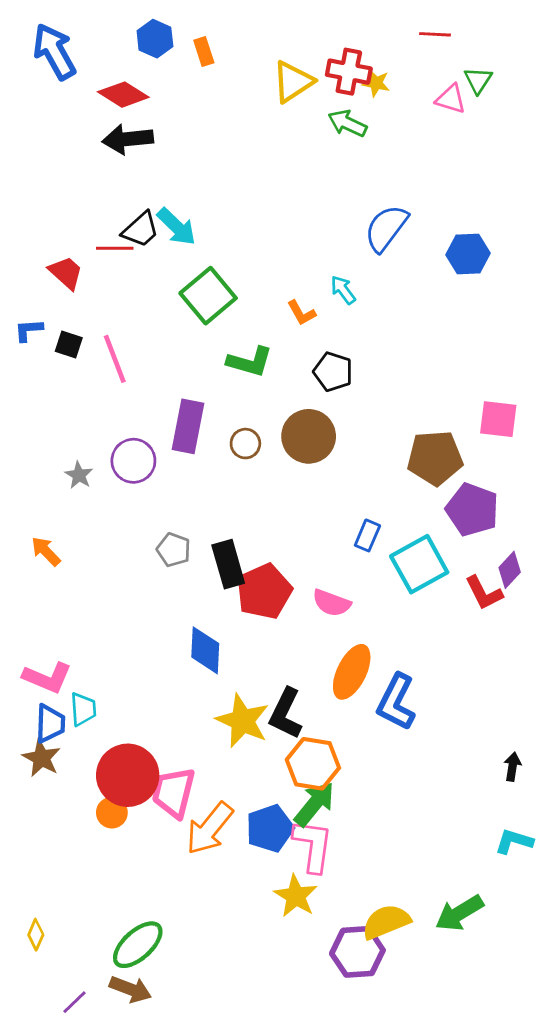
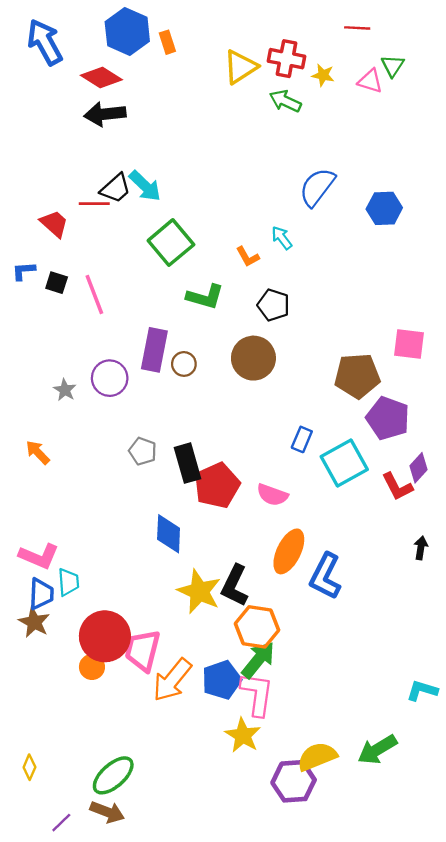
blue hexagon: (155, 39) -> (127, 32), size x1.5
yellow star: (376, 83) -> (323, 75), moved
brown circle: (245, 444) -> (184, 364), moved
black arrow: (513, 767) -> (421, 548), moved

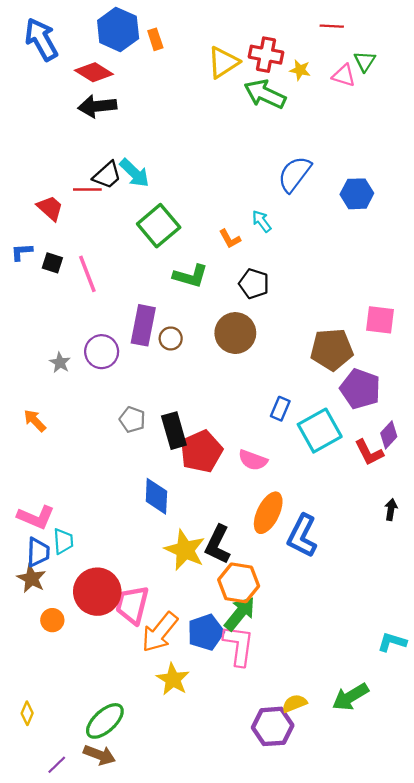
green arrow: (285, 101) -> (265, 94), size x1.4
orange circle: (92, 667) -> (52, 620), moved
yellow star: (243, 735) -> (173, 679), moved
yellow semicircle: (317, 757) -> (294, 703), size x0.7

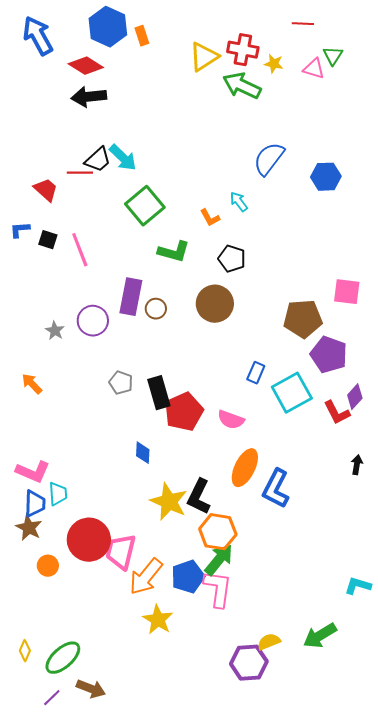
blue diamond: (156, 496) -> (143, 453), size x0.7
green ellipse: (105, 721) -> (63, 658), moved

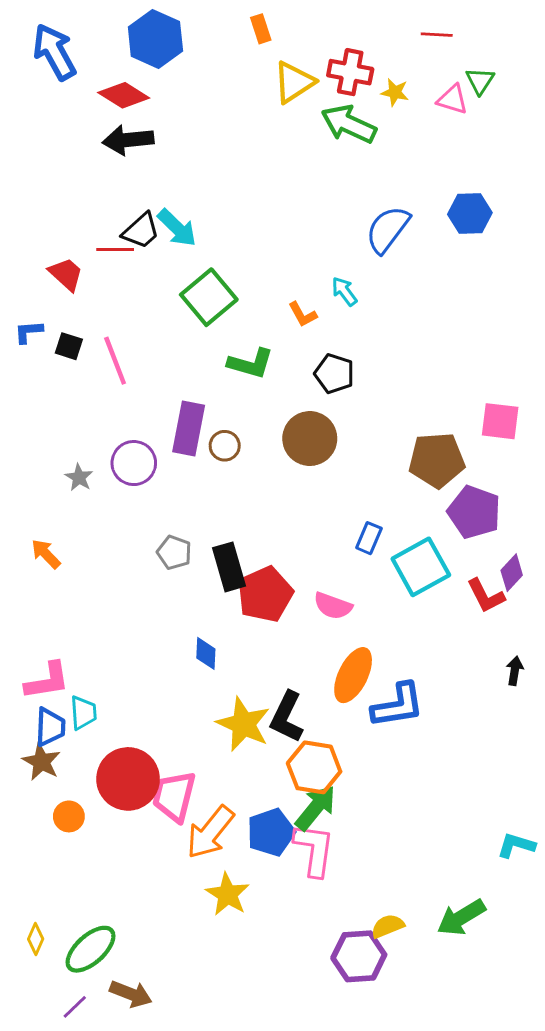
orange rectangle: (142, 36) -> (261, 29), moved
blue hexagon: (326, 177) -> (470, 213), moved
pink L-shape: (33, 472) -> (47, 681), turned -32
blue L-shape: (276, 489) -> (398, 705), turned -126

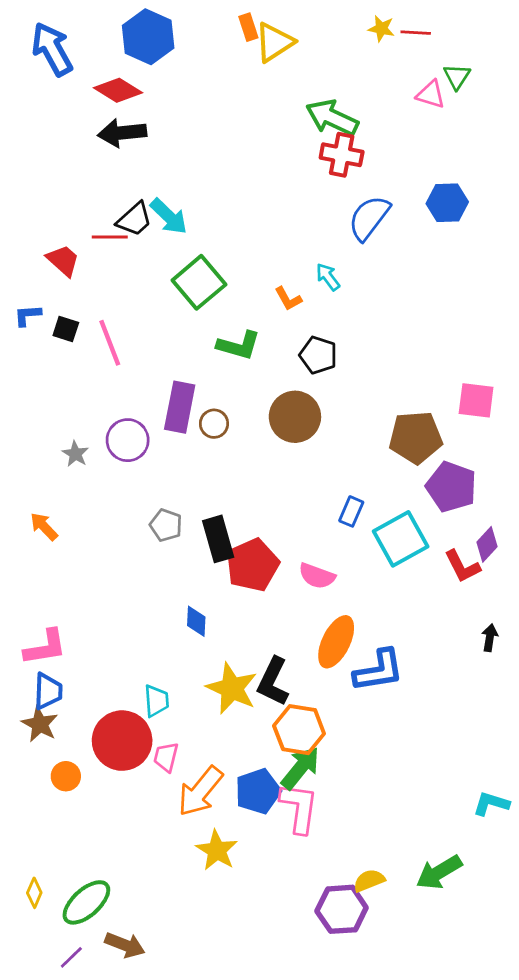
red cross: (350, 72) -> (342, 155), moved
yellow triangle: (294, 82) -> (274, 42), moved
yellow star: (395, 92) -> (381, 29), moved
cyan trapezoid: (83, 713) -> (156, 701), moved
pink trapezoid: (174, 796) -> (166, 757), size x0.6

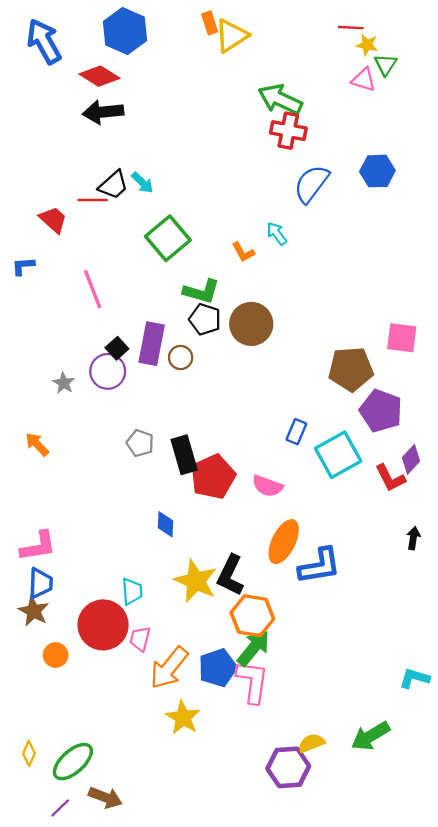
yellow star: (381, 29) -> (367, 45), moved
cyan arrow: (169, 216) -> (142, 183), size x0.7
black square: (66, 329) -> (117, 348), moved, turned 30
black pentagon: (318, 355) -> (205, 319), moved
brown circle: (295, 417) -> (251, 324), moved

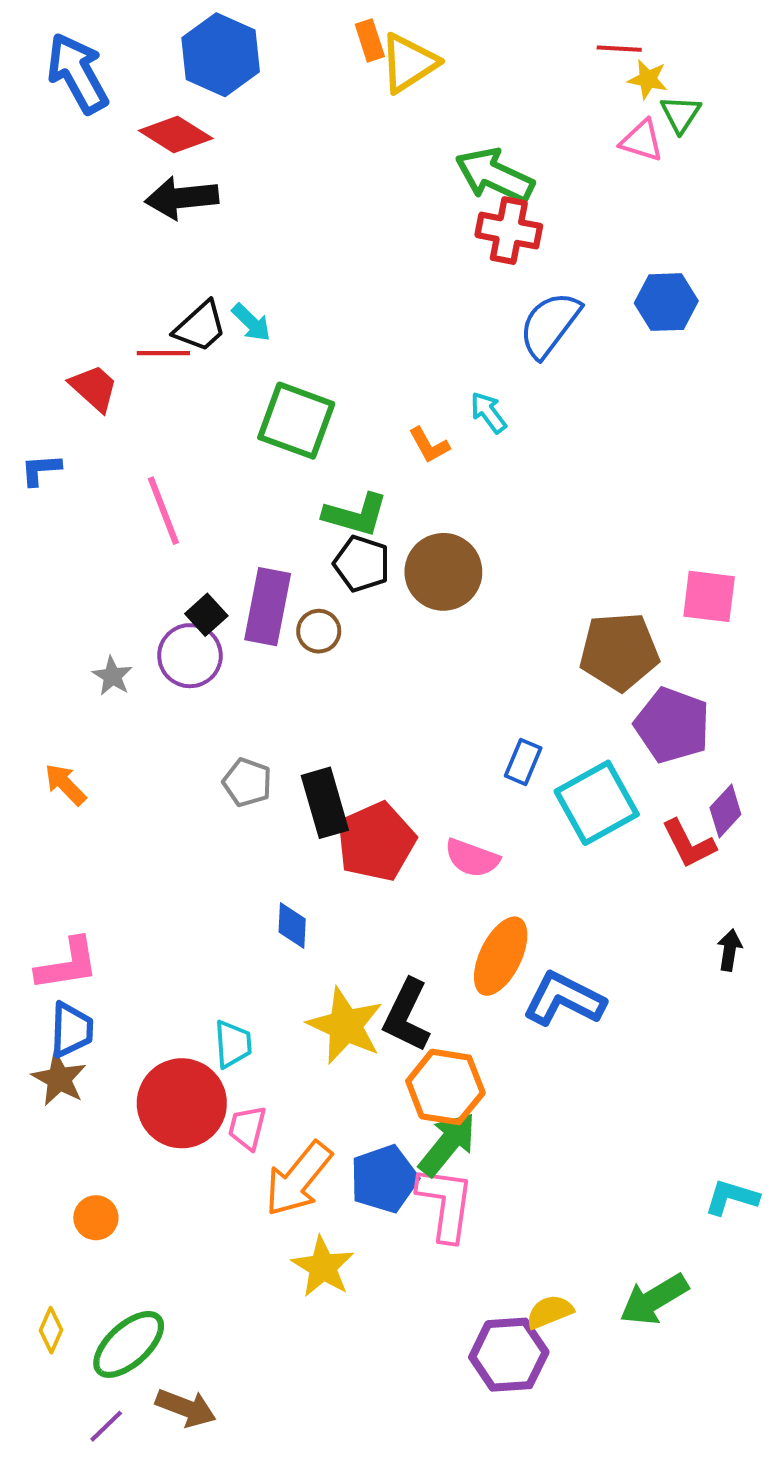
green square: (168, 238) -> (296, 421), turned -30
blue L-shape: (320, 566) -> (564, 999), turned -144
orange circle: (56, 655) -> (96, 1218), moved

